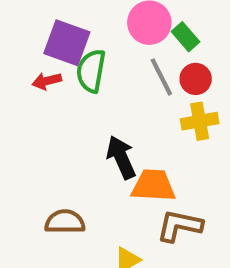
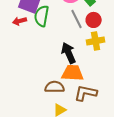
black arrow: (121, 157) -> (69, 53), moved
brown semicircle: (65, 222) -> (55, 87), moved

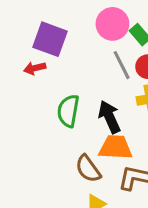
green semicircle: (42, 16) -> (68, 111), moved
brown semicircle: (55, 87) -> (88, 169), turned -126

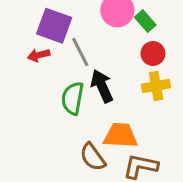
gray line: (122, 65) -> (80, 52), moved
black arrow: (109, 117) -> (102, 86), moved

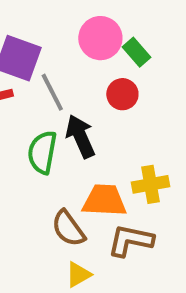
red circle: (153, 54) -> (122, 94), moved
yellow cross: (156, 86) -> (151, 184), moved

